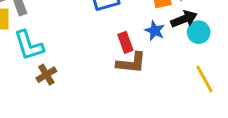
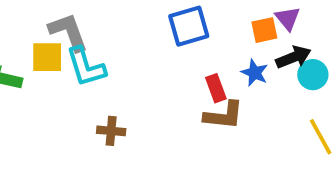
cyan L-shape: (29, 45) -> (86, 67), moved
brown cross: (46, 75) -> (111, 131), turned 36

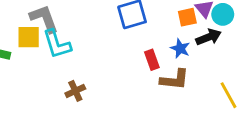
cyan circle: (313, 75) -> (223, 14), moved
brown L-shape: (224, 115) -> (175, 80), moved
brown cross: (111, 131) -> (75, 91), turned -30

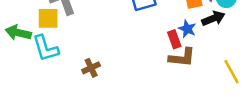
cyan L-shape: (57, 44) -> (46, 48), moved
red rectangle: (152, 60) -> (174, 39), moved

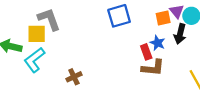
black arrow: (213, 18) -> (180, 34), turned 126
cyan L-shape: (46, 48) -> (34, 60), turned 70

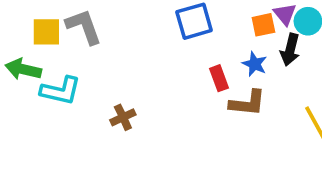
yellow square: (37, 34) -> (46, 32), moved
red rectangle: (146, 52) -> (219, 78), moved
cyan L-shape: (34, 60) -> (61, 91), turned -130

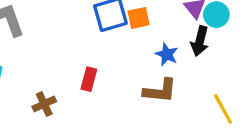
orange square: (263, 25) -> (139, 18), moved
red rectangle: (219, 78) -> (89, 79), moved, turned 35

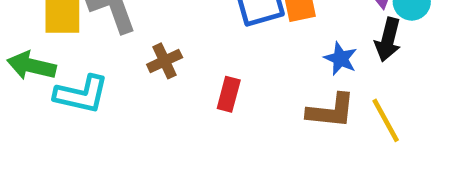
brown cross: (44, 104) -> (165, 61), moved
yellow line: (223, 109) -> (386, 120), moved

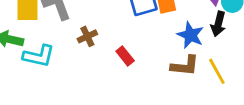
blue star: (340, 59) -> (190, 35), size x1.4
red rectangle: (229, 94) -> (125, 56), turned -54

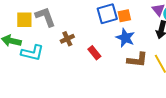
blue star: (190, 35) -> (125, 38), moved

